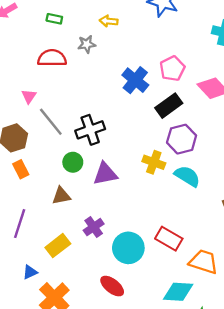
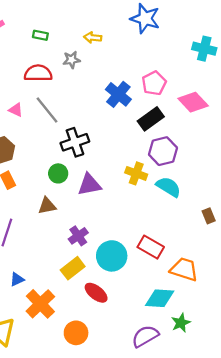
pink triangle: (29, 96) -> (16, 110), turned -40
gray line: (51, 122) -> (47, 110), moved
yellow rectangle: (58, 246) -> (73, 268), moved

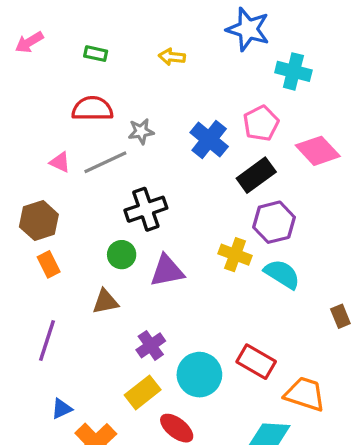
cyan cross: (204, 49) -> (293, 71), moved
gray star: (72, 60) -> (141, 131), moved
gray line: (47, 110) -> (105, 162), turned -76

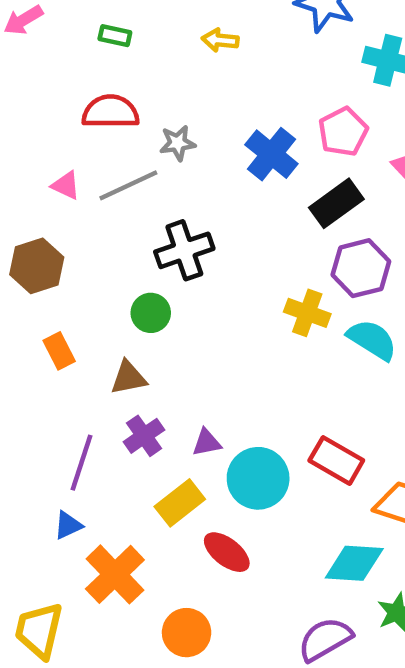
orange rectangle: (49, 264) -> (59, 351), moved
purple triangle: (167, 271) -> (207, 443), moved, size x0.6
purple line: (47, 341) -> (81, 463), moved
purple cross: (151, 345) -> (144, 436), moved

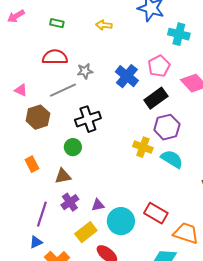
pink triangle: (66, 185) -> (21, 90), moved
brown hexagon: (37, 266) -> (38, 117), moved

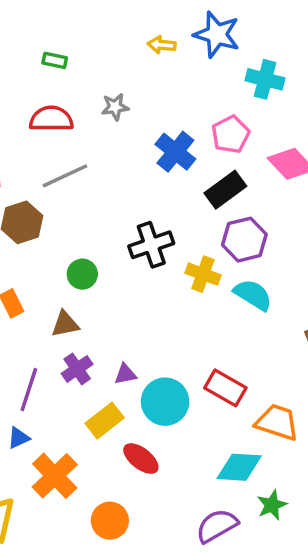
yellow arrow: (104, 25) -> (162, 45), moved
gray star: (85, 71) -> (115, 107), moved
black cross: (88, 119) -> (151, 245), moved

